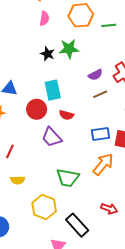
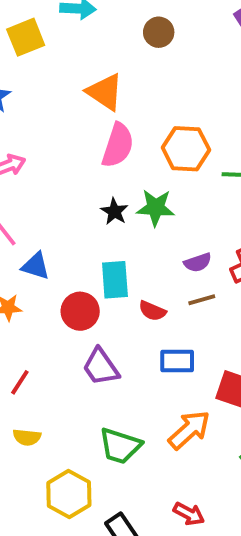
pink semicircle: (44, 19) -> (118, 145), size x1.6
red semicircle: (66, 115) -> (152, 311), moved
blue rectangle: (101, 134) -> (177, 361), moved

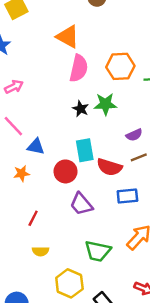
red semicircle: (152, 311) -> (109, 167), size x1.5

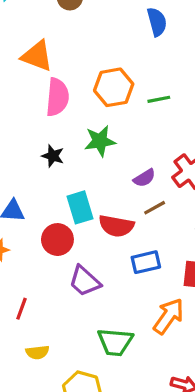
black star: (81, 109) -> (53, 156), moved

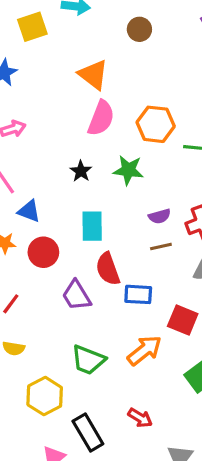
red semicircle: (116, 226) -> (108, 269), moved, turned 44
red circle: (57, 240) -> (43, 252), moved

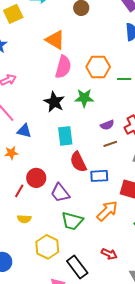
black star: (81, 171) -> (54, 102), size x1.5
red circle: (43, 252) -> (36, 178), moved
purple trapezoid: (76, 295) -> (60, 193), moved

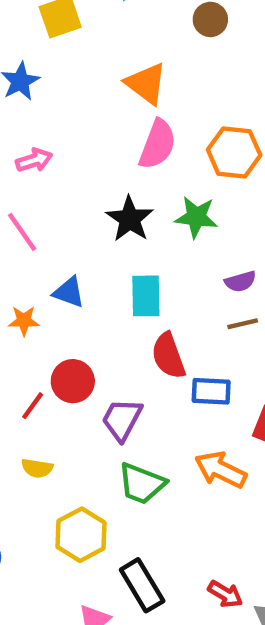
blue triangle: (24, 131) -> (69, 292), moved
purple trapezoid: (60, 193) -> (122, 419), turned 60
orange arrow: (107, 211) -> (221, 470), turned -115
red arrow: (109, 254) -> (225, 594), moved

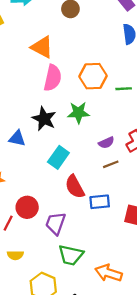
blue triangle: (69, 292) -> (17, 138), moved
cyan rectangle: (146, 296) -> (58, 157), turned 45
orange arrow: (221, 470) -> (109, 273), moved

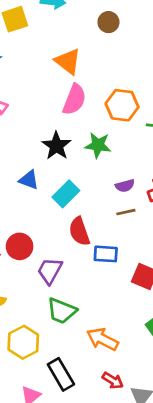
blue triangle: (17, 138) -> (29, 180), moved

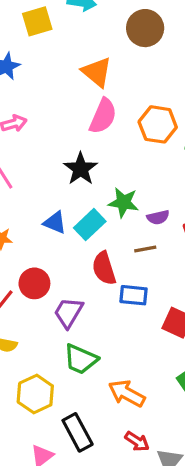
brown circle: (108, 22) -> (145, 28), size x1.5
green star: (98, 145) -> (124, 202), moved
blue triangle: (29, 180) -> (55, 222), moved
brown line: (126, 212) -> (145, 249), moved

